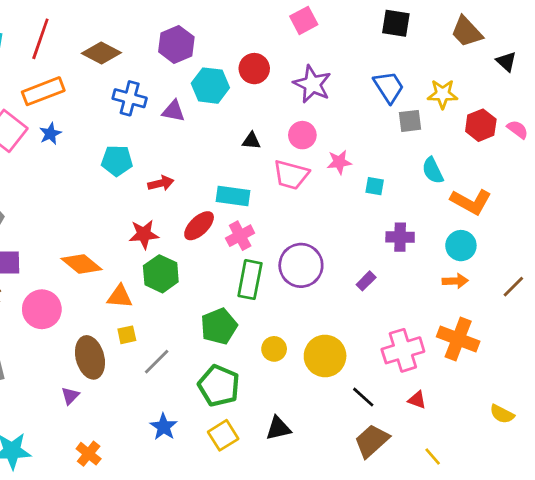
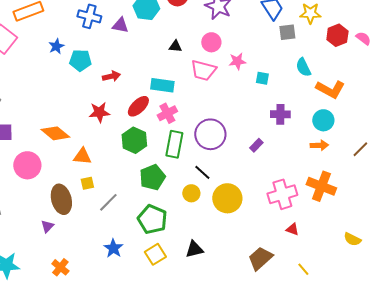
blue star: (50, 134) -> (56, 46), moved
green hexagon: (161, 274) -> (134, 140), moved
black line: (363, 397) -> (202, 172), moved

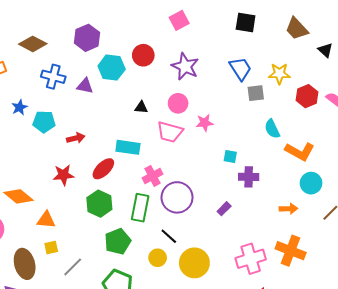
cyan square: (262, 78) -> (230, 156), moved
pink cross: (167, 113) -> (152, 176), moved
cyan circle: (323, 120) -> (311, 183), moved

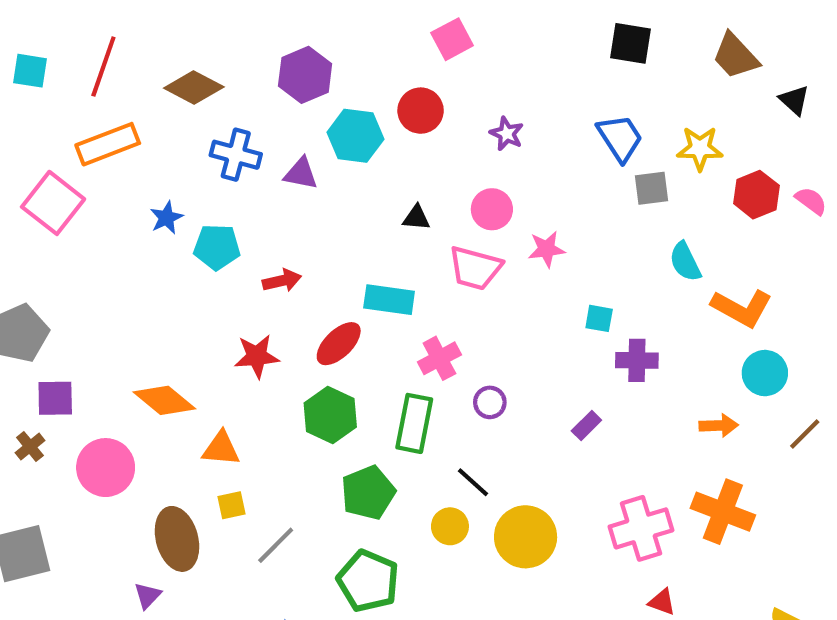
pink square: (179, 20) -> (452, 39), moved
purple star: (185, 66) -> (507, 134), size x0.6
purple circle: (177, 197) -> (490, 402), size x0.5

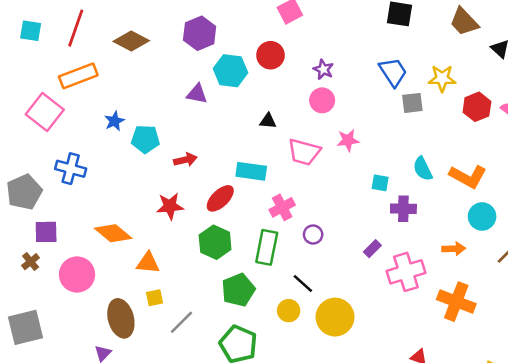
blue cross: (236, 155) -> (71, 169), moved
pink circle: (492, 209) -> (322, 100), moved
cyan semicircle: (685, 262) -> (423, 169), moved
pink cross: (641, 528) -> (406, 272), moved

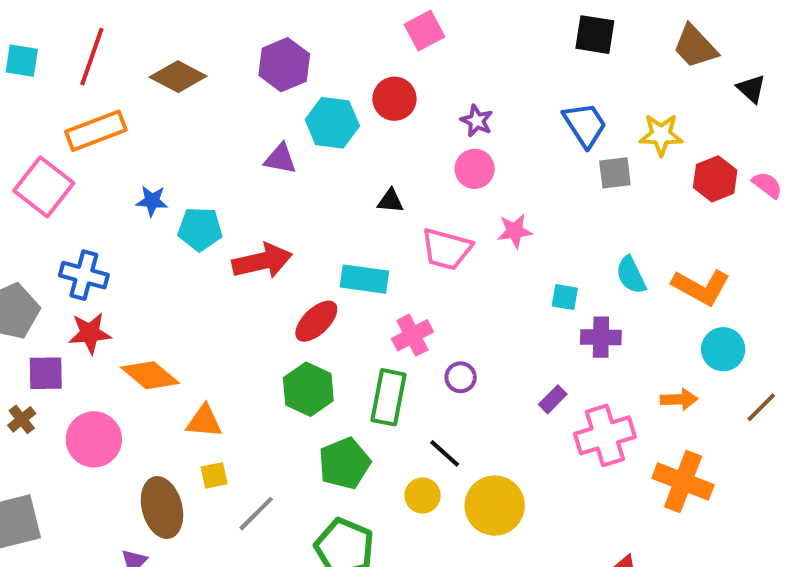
blue star: (114, 121) -> (152, 201), turned 30
red arrow: (185, 160) -> (262, 261), size x1.6
red star: (170, 206) -> (90, 333), moved

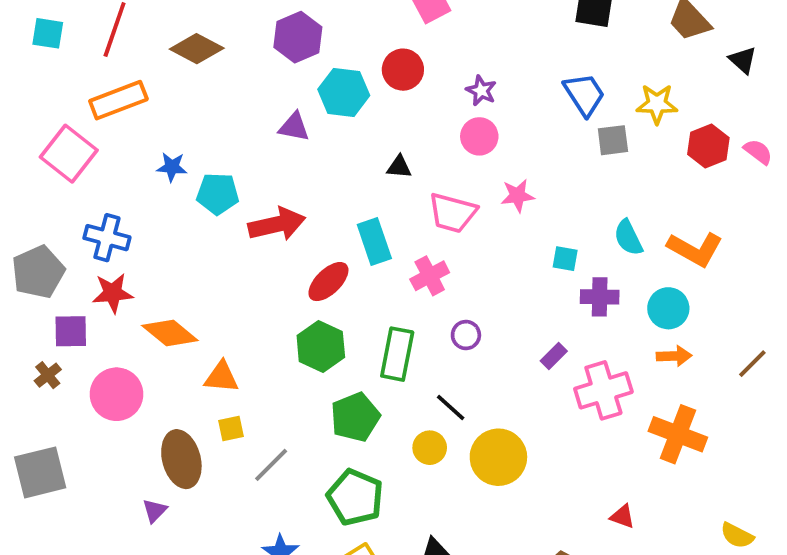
cyan rectangle: (364, 279) -> (374, 241), turned 63
pink cross: (413, 335) -> (430, 276), moved
cyan circle: (723, 349) -> (668, 308), moved

